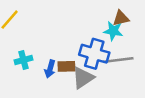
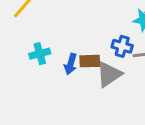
blue cross: (94, 54) -> (122, 46), size x0.6

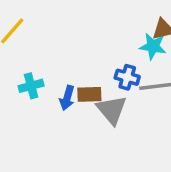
gray triangle: (109, 74) -> (112, 110), turned -36

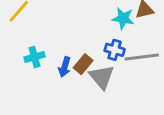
cyan star: (153, 46) -> (123, 18), moved
brown rectangle: (89, 94) -> (83, 64), turned -48

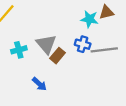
blue arrow: (65, 67) -> (39, 84), moved, turned -63
gray triangle: (102, 77) -> (46, 44), moved

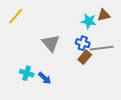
cyan cross: (19, 50) -> (27, 73), moved, turned 32
brown rectangle: (58, 56) -> (85, 57), moved

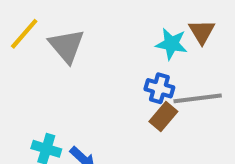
brown triangle: (104, 15) -> (202, 32), turned -48
gray triangle: (51, 43) -> (67, 46), moved

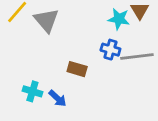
brown rectangle: (163, 117) -> (77, 69), moved, turned 66

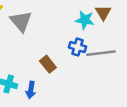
brown rectangle: (77, 69) -> (48, 64), turned 35
blue arrow: (58, 98) -> (31, 90), turned 56

